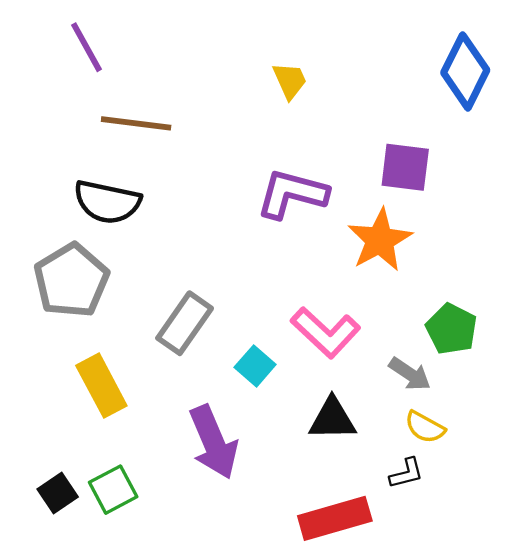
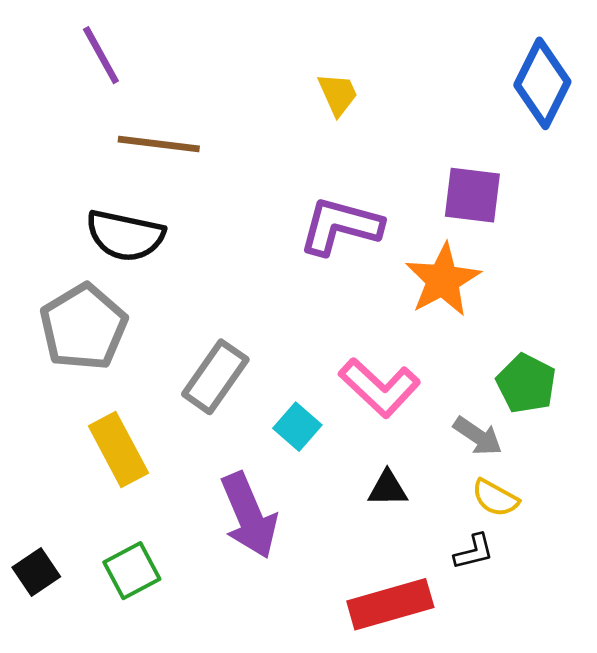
black triangle: (332, 419) -> (388, 489), size x0.7
black square: (58, 493) -> (36, 572), moved

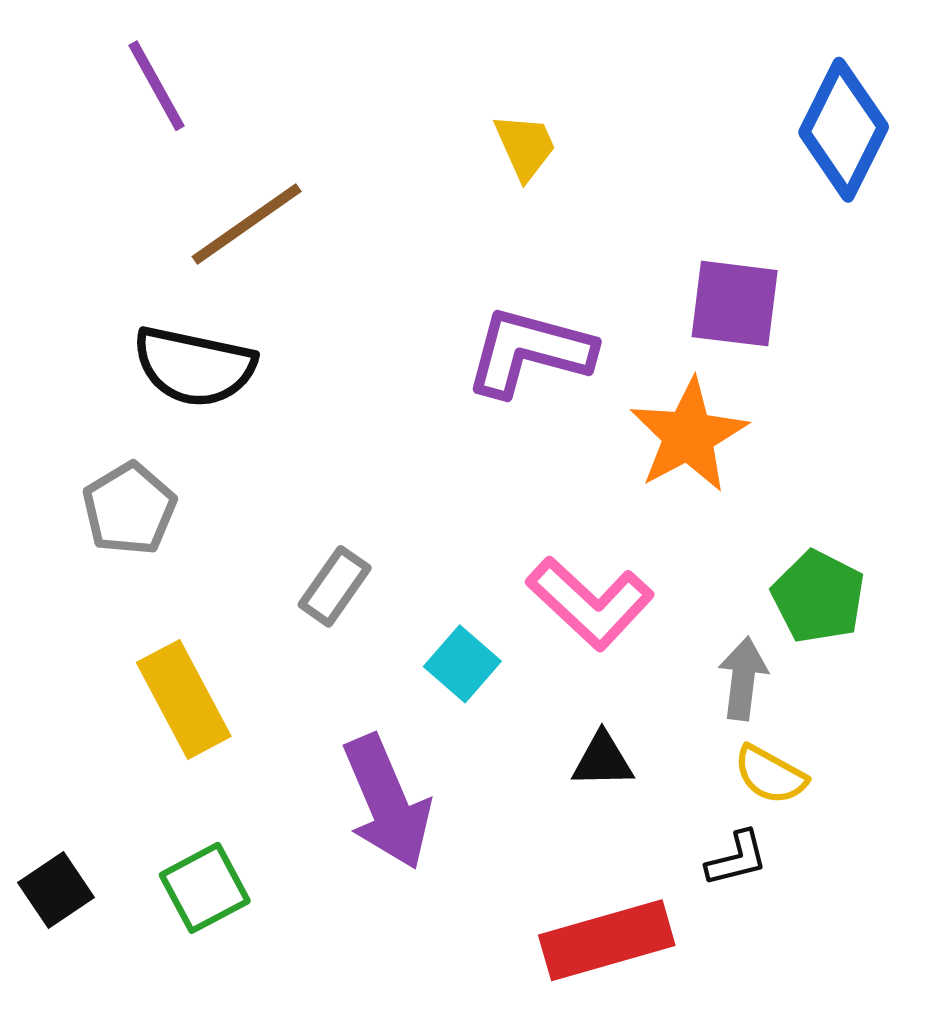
brown line: (159, 144) -> (247, 224), turned -42
gray pentagon: (83, 327) -> (129, 509), size x0.7
gray rectangle: (215, 377) -> (335, 586), size x0.7
gray arrow: (478, 436) -> (743, 678), turned -117

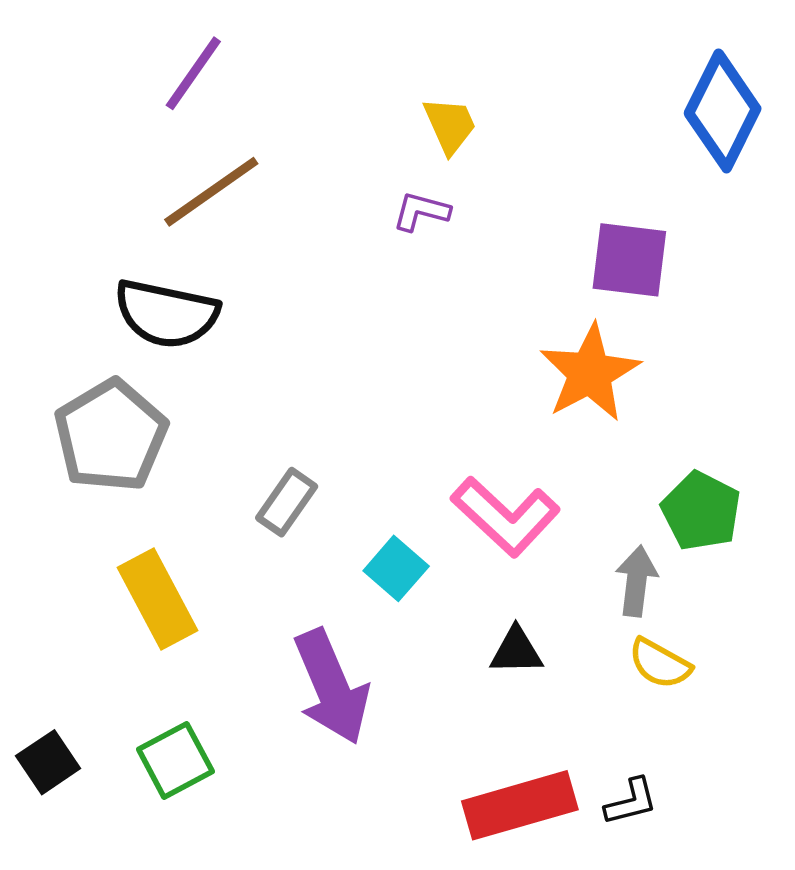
purple line: (157, 86) -> (193, 73), moved, turned 64
purple L-shape: (529, 352) -> (421, 211), moved, size x0.5
gray pentagon: (129, 509) -> (111, 436), size x1.4
black L-shape: (737, 859) -> (631, 802), moved

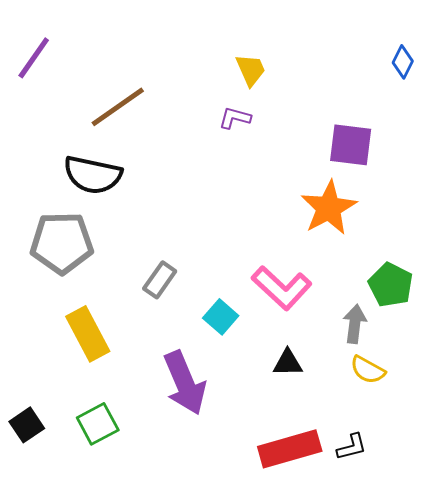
purple line: (193, 73) -> (34, 58), moved
blue diamond: (723, 111) -> (403, 62), size x0.5
gray pentagon: (111, 436) -> (62, 243), turned 30

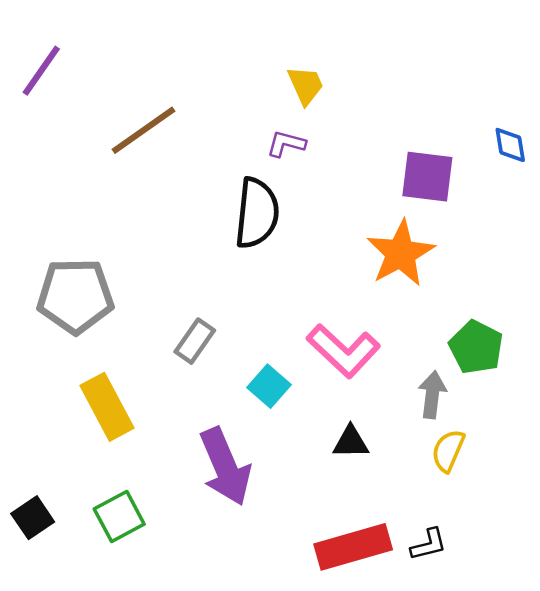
blue diamond: (403, 62) -> (510, 145), moved, turned -36
black semicircle: (93, 175) -> (257, 213), moved, turned -96
yellow semicircle: (368, 370) -> (448, 451), turned 84

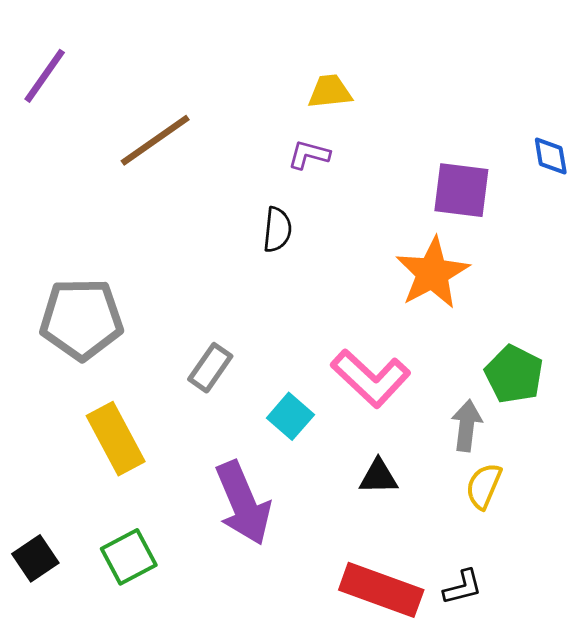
yellow trapezoid: (306, 85) -> (330, 92), turned -72
black semicircle: (257, 213) -> (277, 230), size x0.6
red rectangle: (353, 547) -> (381, 590), turned 36

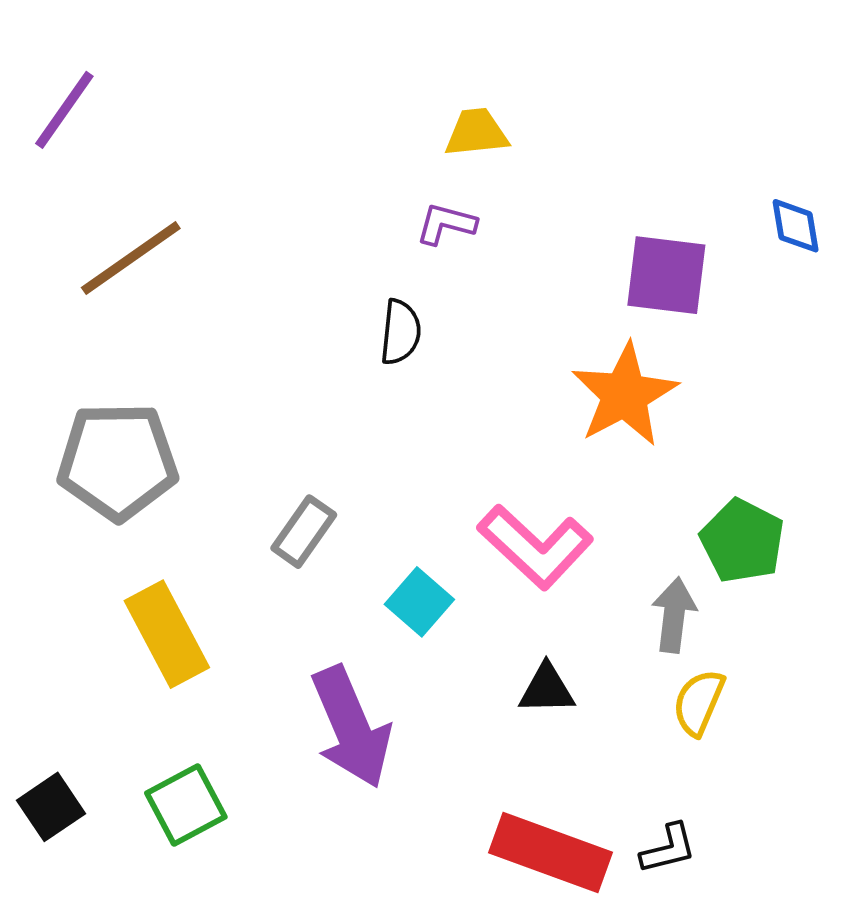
brown line: (155, 140) -> (131, 258), moved

